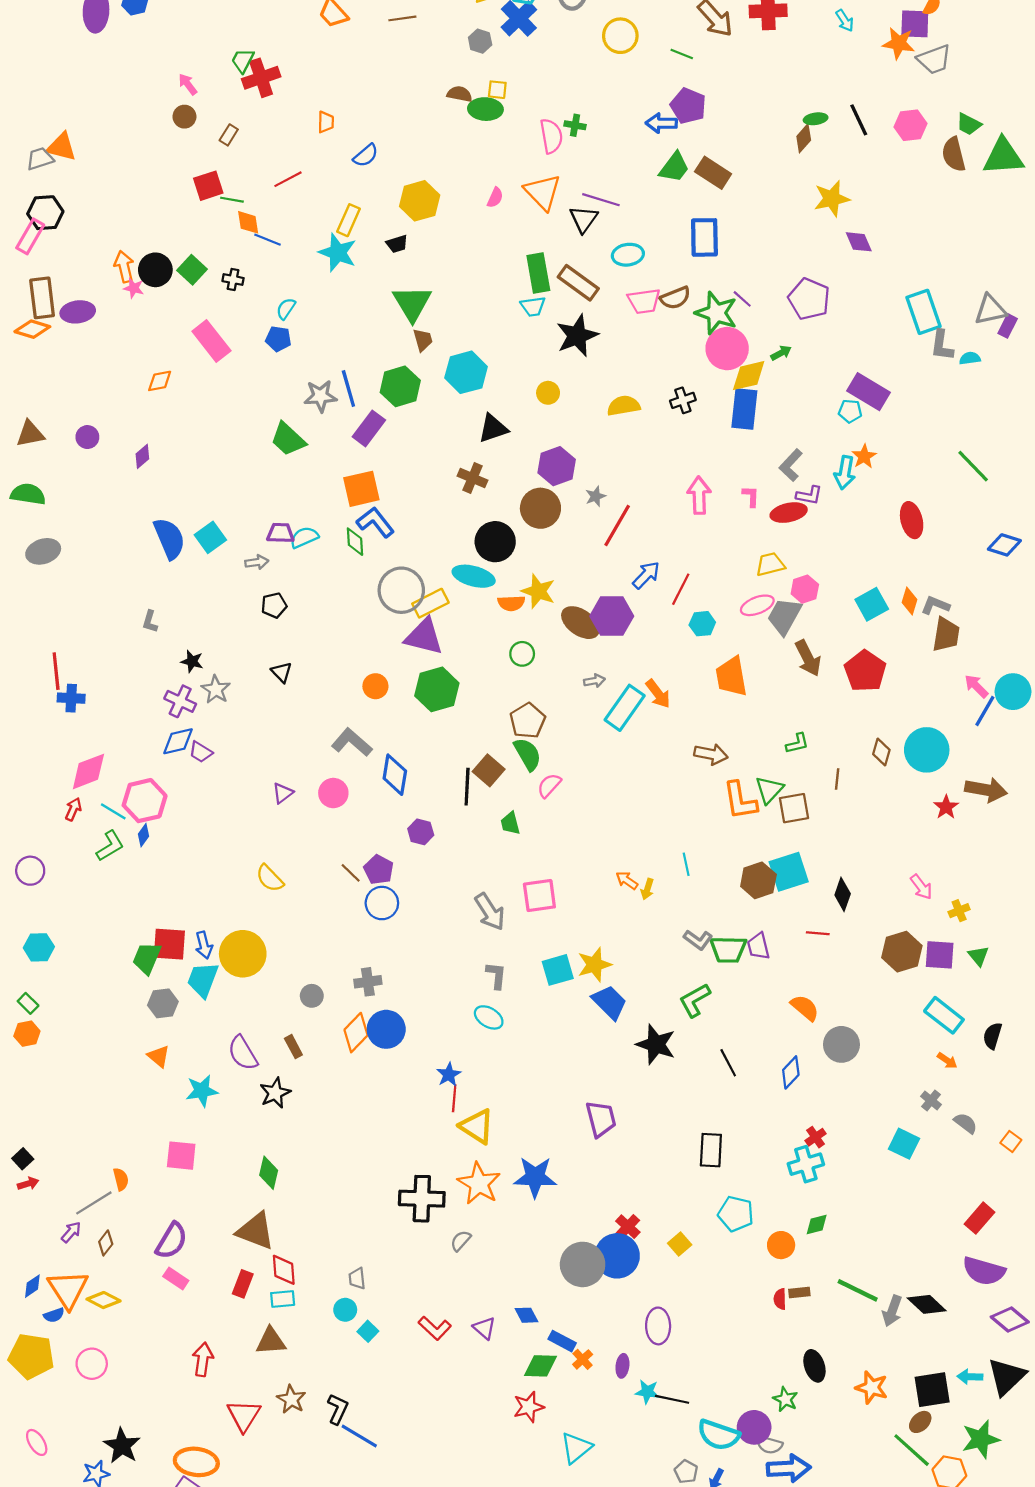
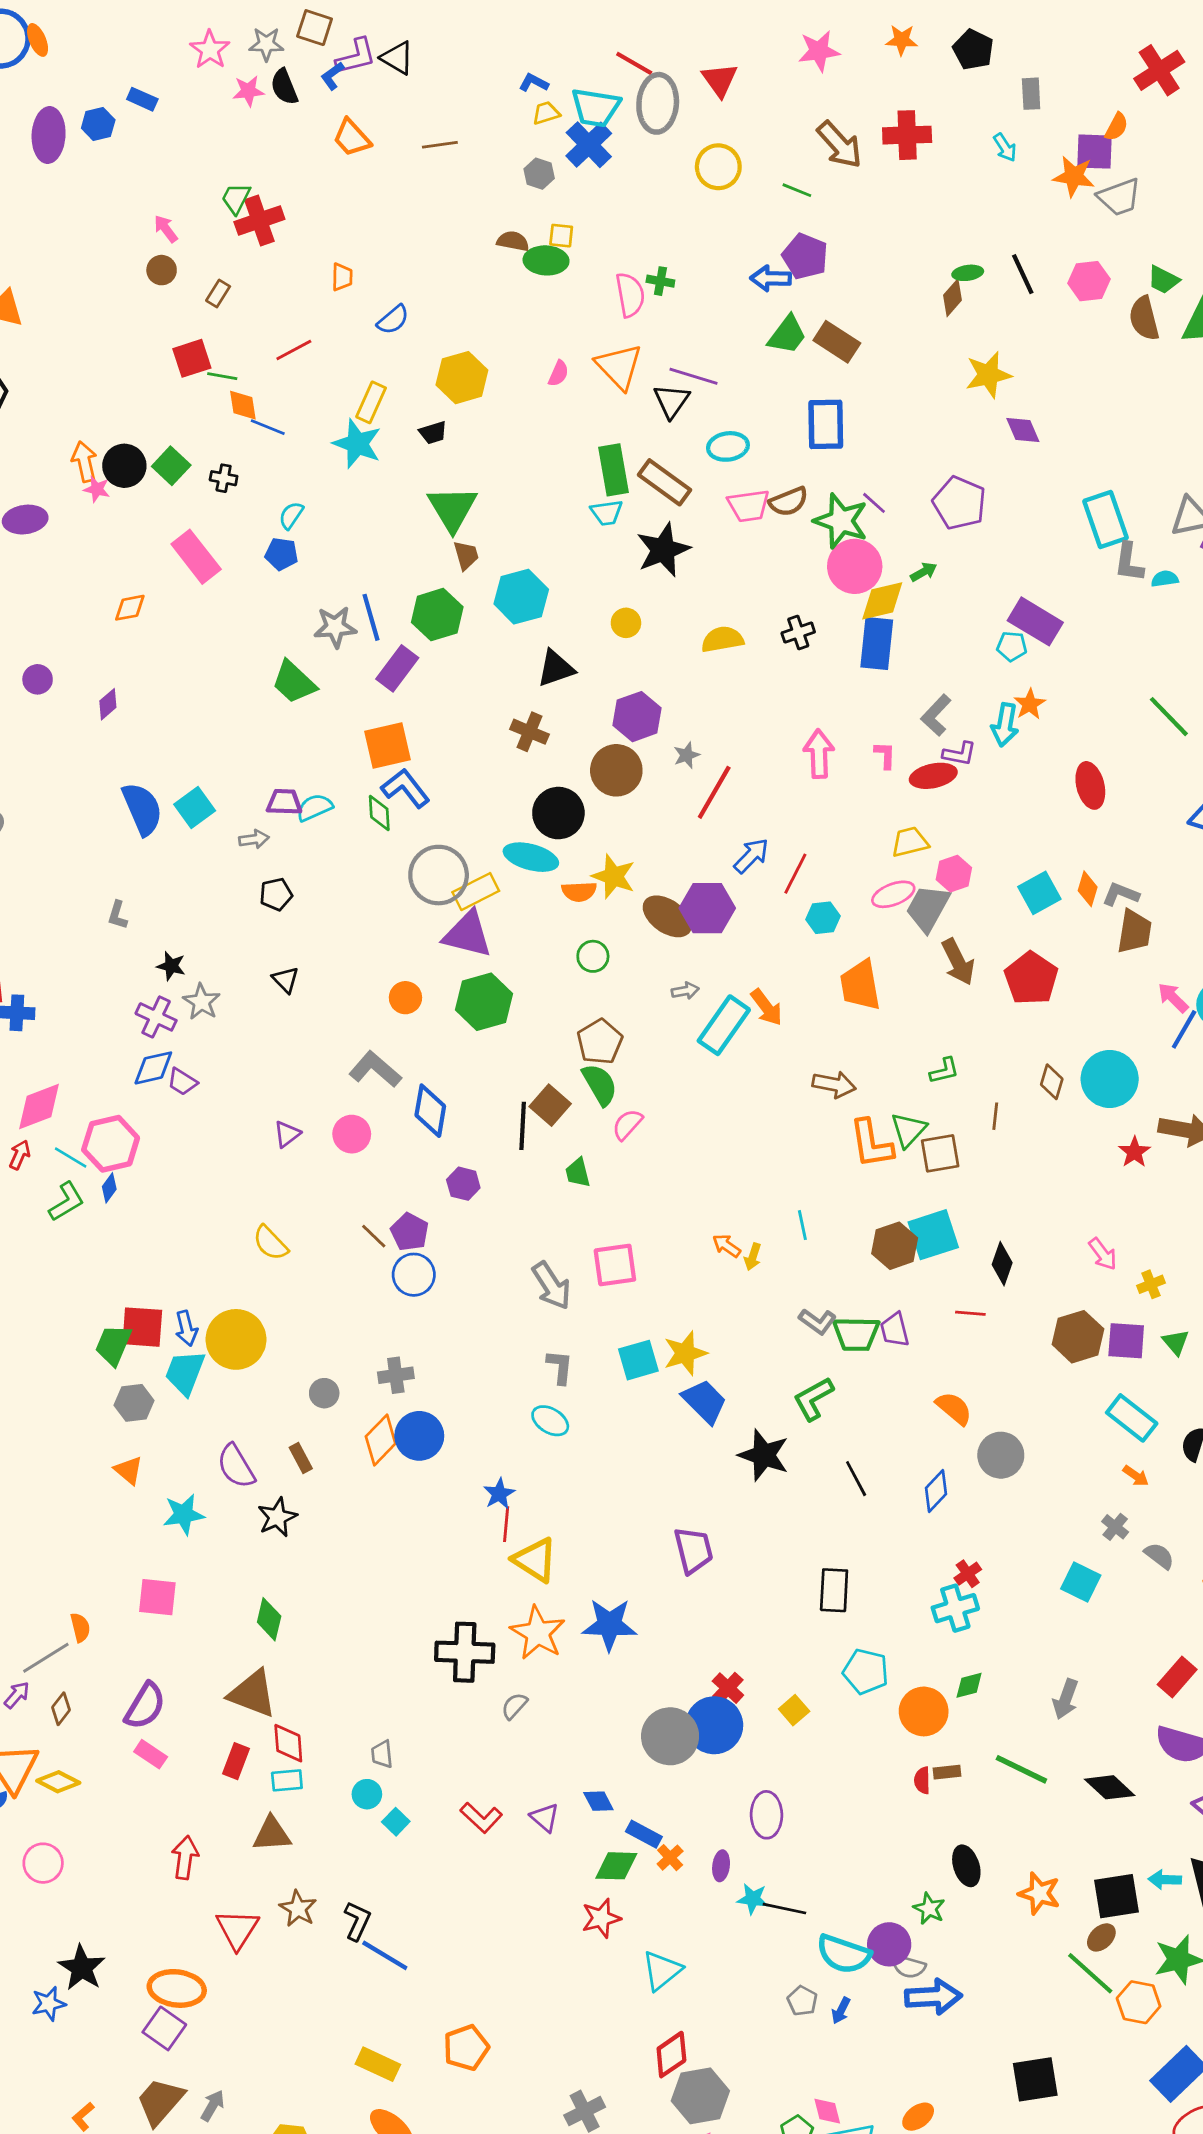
orange circle: (781, 1245) -> (924, 1711), size x1.4
gray arrow: (892, 1311) -> (1066, 1699), moved

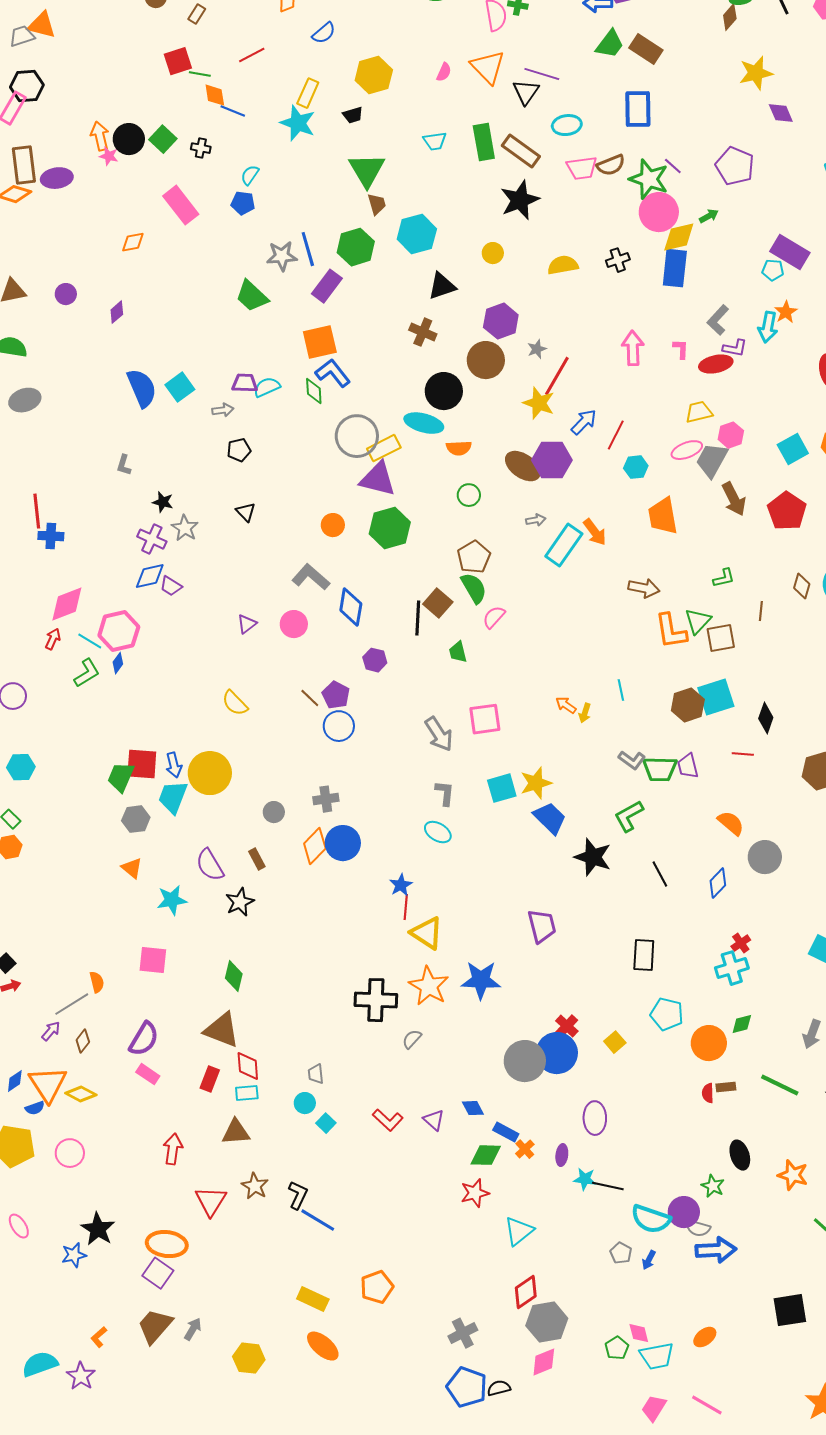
cyan trapezoid: (607, 513) -> (435, 141), moved
yellow star: (614, 876) -> (539, 403), moved

